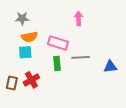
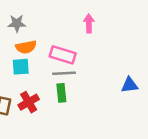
gray line: (81, 57) -> (64, 73), moved
green rectangle: (57, 64) -> (61, 93), moved

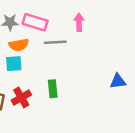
pink rectangle: (63, 55) -> (35, 22), moved
gray line: (64, 73) -> (55, 42), moved

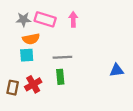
pink arrow: (79, 22) -> (73, 19), moved
gray line: (55, 42) -> (62, 57), moved

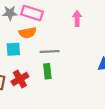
pink arrow: (73, 19) -> (77, 18), moved
orange semicircle: (31, 39) -> (28, 33), moved

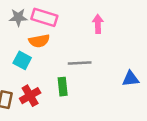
cyan square: (13, 49) -> (22, 60), turned 32
gray line: (50, 51) -> (80, 63), moved

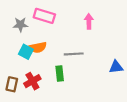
gray star: (18, 17) -> (20, 25), moved
orange semicircle: (39, 41) -> (38, 47), moved

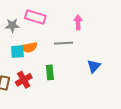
cyan square: (26, 52) -> (17, 52), turned -32
gray line: (74, 54) -> (63, 43), moved
blue triangle: (116, 67) -> (94, 66), moved, turned -40

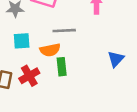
gray line: (63, 43) -> (64, 31), moved
orange semicircle: (29, 47) -> (50, 50), moved

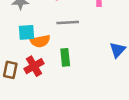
orange semicircle: (50, 50) -> (40, 41), moved

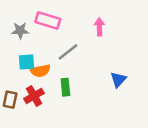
gray line: (68, 22) -> (68, 52), turned -35

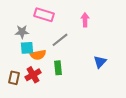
gray star: (20, 31) -> (22, 32), moved

